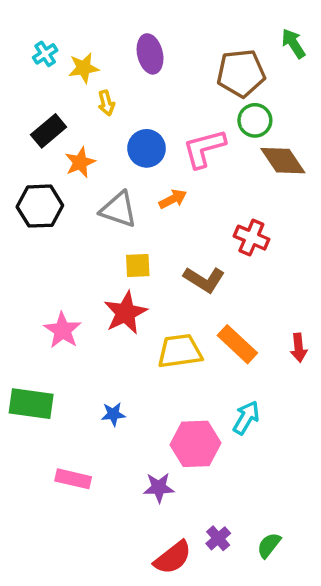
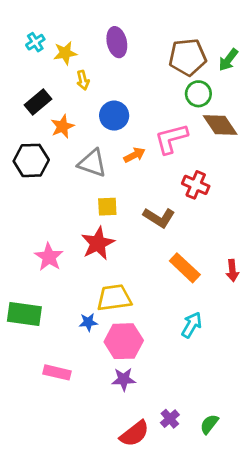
green arrow: (293, 43) -> (228, 60), moved, turned -110
pink L-shape: (204, 148) -> (171, 139), moved
yellow trapezoid: (180, 351) -> (114, 298), moved
pink hexagon: (195, 444) -> (124, 341), moved

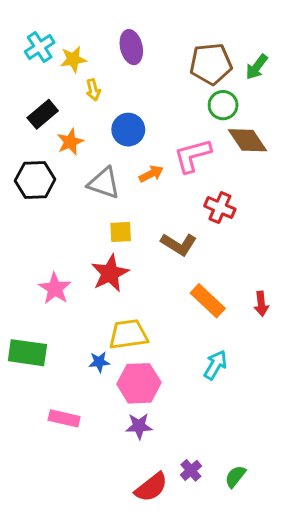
cyan cross: (35, 42) -> (40, 47), size x1.4

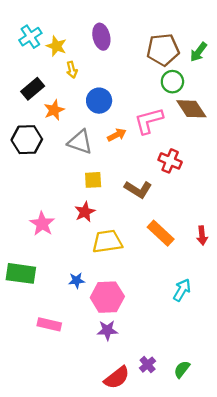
yellow star: (73, 59) -> (56, 46), turned 30
red star: (110, 273) -> (85, 212), size x0.7
yellow trapezoid: (128, 334) -> (107, 241), moved
cyan arrow: (215, 365) -> (182, 290), moved

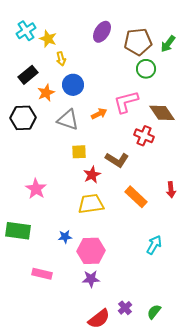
purple ellipse: (101, 37) -> (102, 32), moved, turned 45
blue circle: (99, 101) -> (73, 85), moved
brown diamond: (191, 109) -> (162, 113), moved
red star: (85, 212) -> (92, 175), moved
red arrow: (202, 236) -> (171, 190), moved

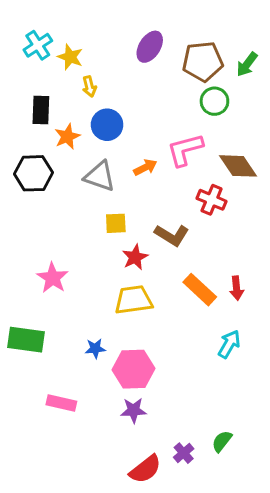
black rectangle: (28, 75) -> (41, 110), turned -48
red arrow: (171, 190) -> (237, 288), moved
cyan arrow: (154, 245) -> (229, 344), moved
green semicircle: (154, 312) -> (222, 441), moved

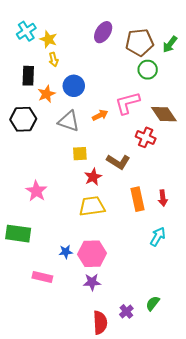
yellow arrow: (89, 86) -> (54, 59), moved
orange rectangle: (200, 290) -> (138, 199), turned 35
blue star: (95, 348) -> (66, 252), moved
red semicircle: (145, 469) -> (100, 323), turned -55

